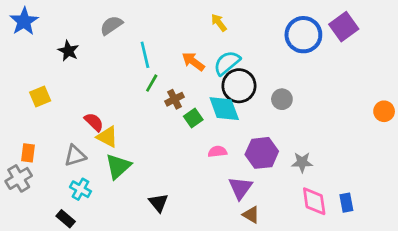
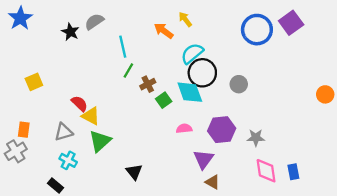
black star: (68, 51) -> (70, 32), moved
orange arrow: (193, 62) -> (164, 31), moved

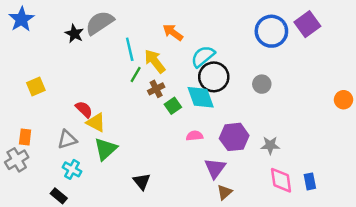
yellow arrow: (185, 19) -> (155, 61), moved, size x1.5
gray semicircle: (94, 22) -> (100, 23), size x1.4
gray circle: (239, 84) -> (262, 84), moved
brown triangle: (213, 182) -> (225, 192), turned 49

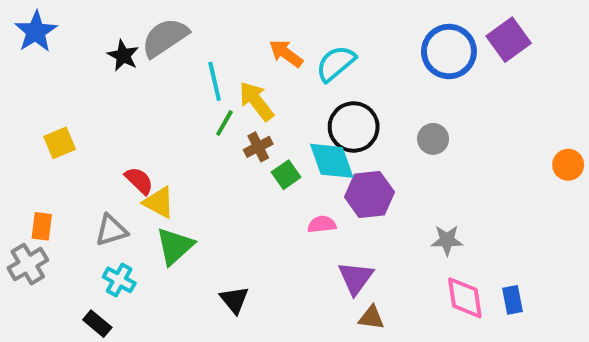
cyan semicircle: (203, 56) -> (336, 63), moved
purple hexagon: (234, 137) -> (369, 195), moved
brown triangle: (225, 192) -> (371, 318), turned 49

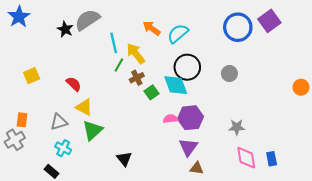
red semicircle: (139, 181) -> (74, 84), moved
purple hexagon: (369, 195) -> (190, 118), moved

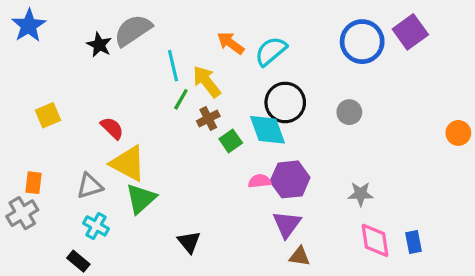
yellow triangle: (84, 107) -> (128, 163), size x1.4

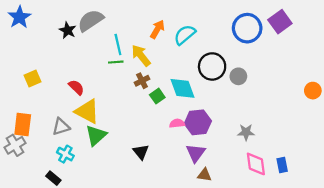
orange arrow: (231, 43) -> (157, 29), turned 84
green line: (181, 99) -> (116, 62), moved, turned 56
black circle: (285, 102) -> (212, 66), moved
orange rectangle: (33, 183) -> (23, 124), size x1.5
black triangle: (189, 242) -> (141, 152), moved

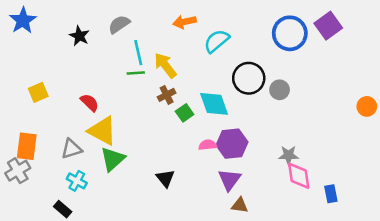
gray semicircle: (91, 20) -> (119, 24), moved, size x0.7
orange arrow: (157, 29) -> (185, 22), moved, turned -132
pink diamond: (256, 164) -> (299, 176), moved

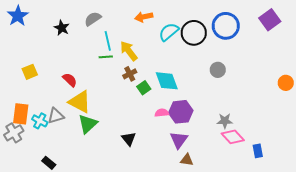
purple square: (328, 26) -> (270, 20), moved
black circle: (249, 78) -> (194, 33), moved
pink diamond: (299, 176) -> (233, 137), turned -35
cyan cross: (77, 181) -> (40, 121), moved

